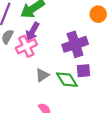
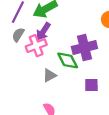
purple square: (84, 71) -> (91, 85), moved
green diamond: (67, 80) -> (68, 60), moved

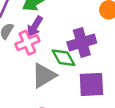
gray triangle: (50, 75) -> (44, 75), size x1.6
purple square: (91, 85) -> (91, 84), size x1.6

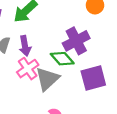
purple arrow: (35, 26) -> (25, 46), moved, turned -30
pink cross: (27, 43) -> (28, 69), moved

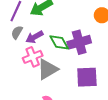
purple arrow: (25, 46) -> (34, 37), turned 60
green diamond: (62, 59) -> (59, 42), moved

